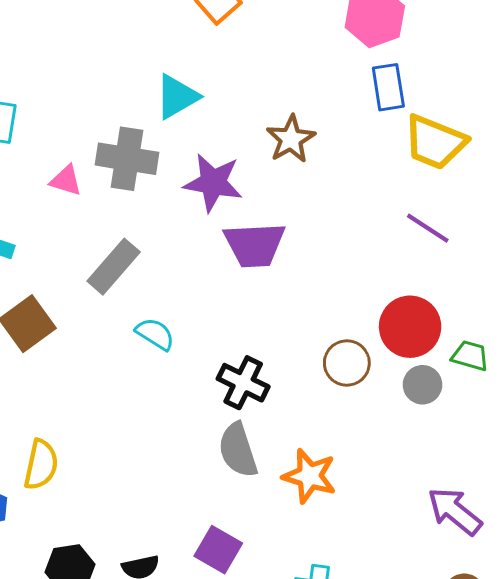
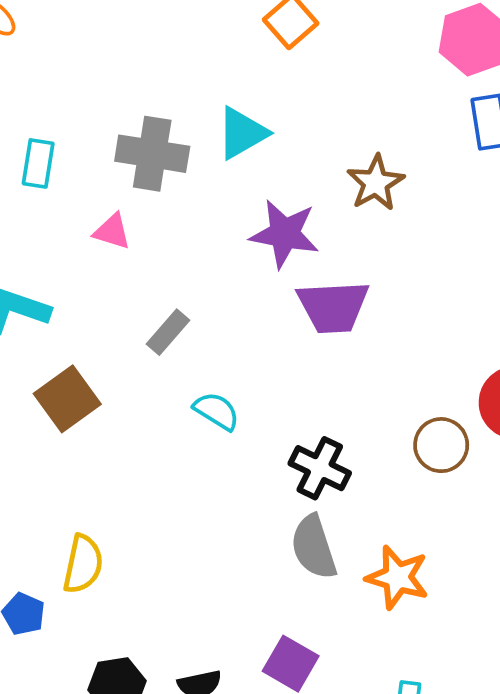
gray cross: (127, 159) -> (152, 154), moved
gray rectangle: (114, 267) -> (168, 332), size x0.7

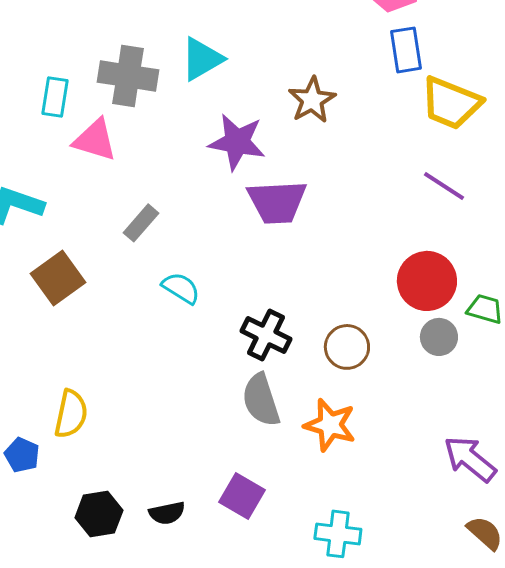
cyan rectangle: (38, 163) -> (55, 97), moved
pink triangle: (112, 231) -> (95, 140), size x1.4
brown circle: (441, 445) -> (347, 347), moved

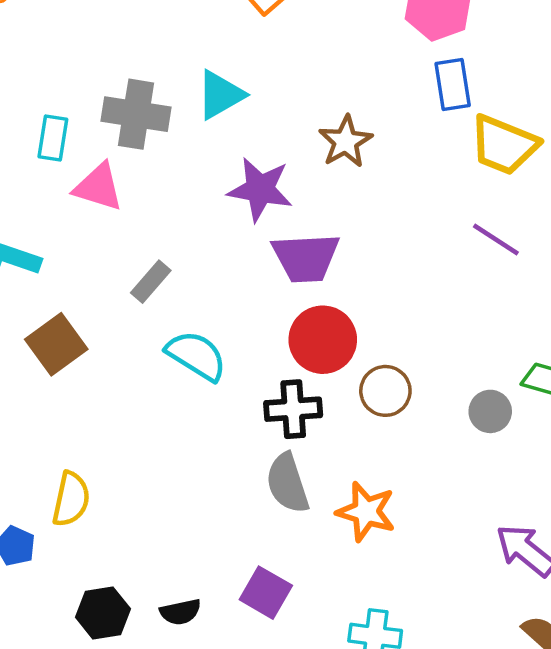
red circle: (427, 281) -> (323, 340), moved
cyan semicircle: (181, 288) -> (196, 356), size x1.4
black cross: (266, 335) -> (293, 409), turned -30
brown circle: (347, 347) -> (385, 391), moved

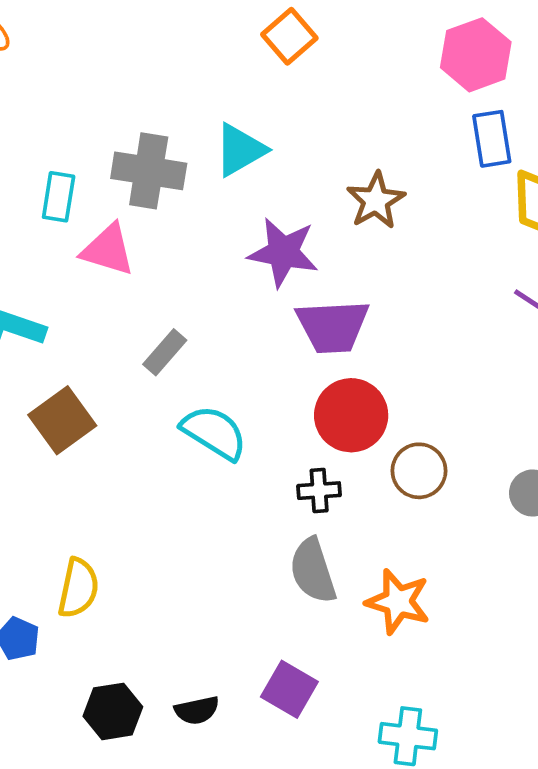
black cross: (293, 409) -> (319, 491), size x0.7

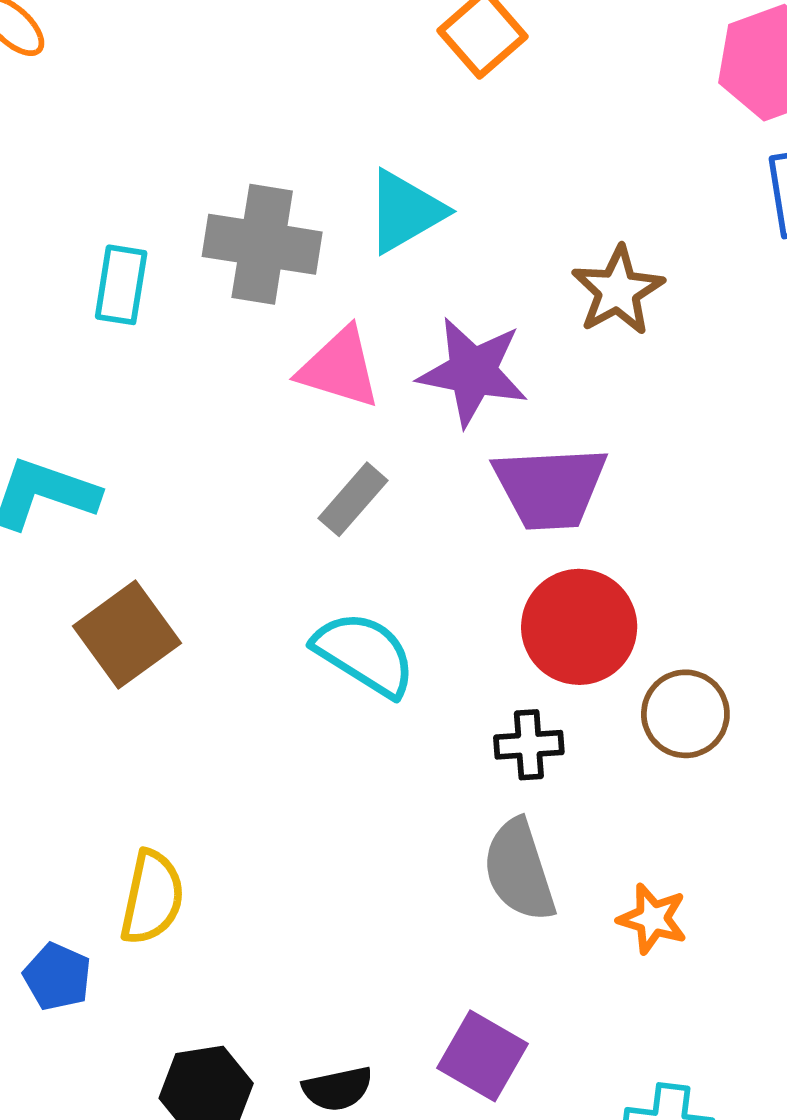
pink triangle: (108, 250) -> (339, 368), moved
gray rectangle: (165, 352) -> (353, 499), moved
orange star: (398, 602) -> (653, 919), size x0.7

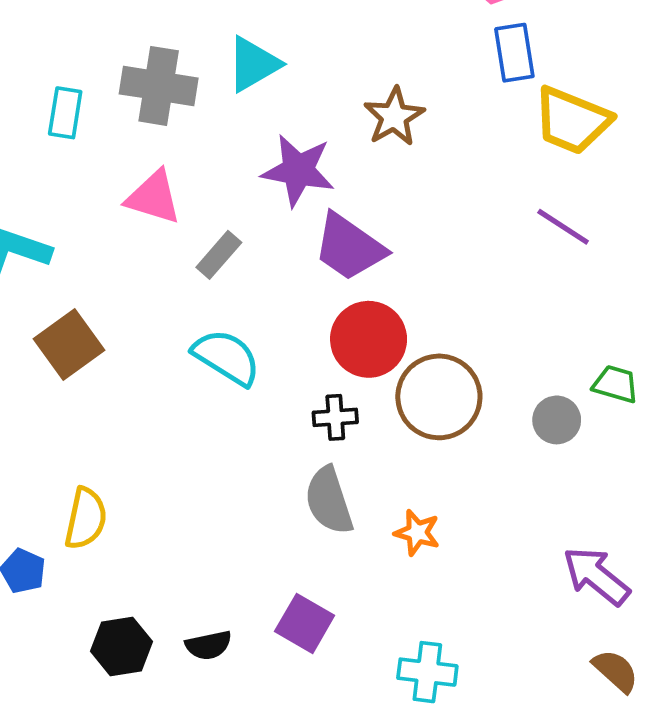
pink triangle: (339, 368) -> (154, 197), moved
purple trapezoid: (550, 488) -> (349, 247), turned 38
brown circle: (685, 714) -> (439, 397), size x1.5

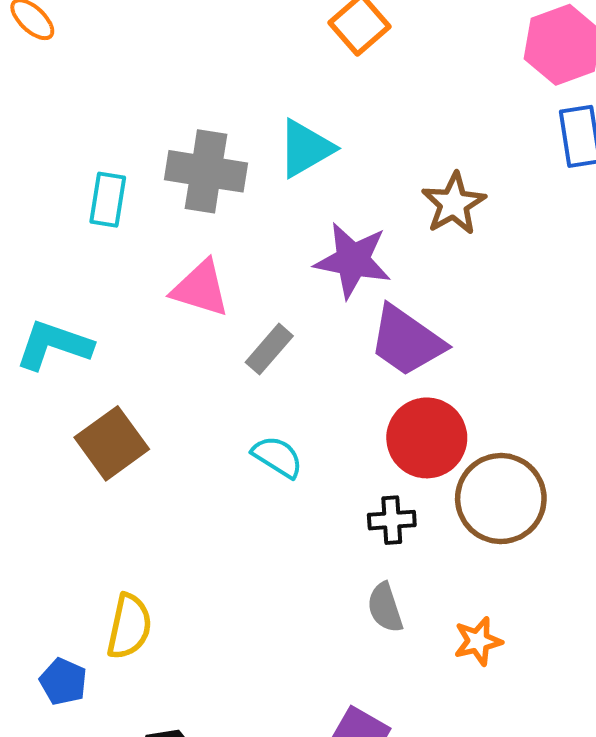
cyan semicircle: (226, 357) -> (277, 457), size x0.7
gray semicircle: (329, 501) -> (385, 608), size x0.7
orange star: (417, 533) -> (478, 641), turned -30

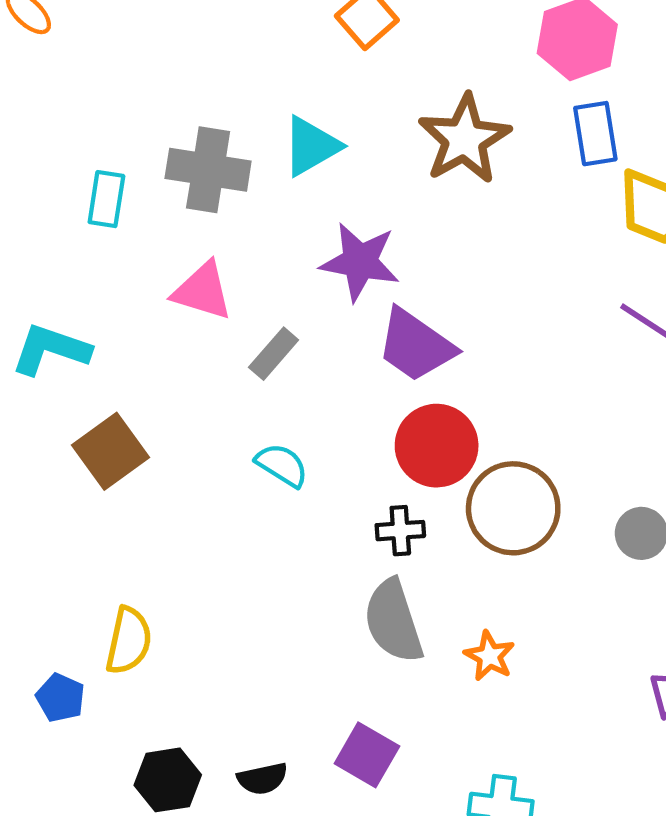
brown star: (454, 204) -> (464, 139), moved, size x1.4
gray semicircle: (385, 608) -> (393, 621), size x1.6
orange star: (478, 641) -> (489, 656), turned -30

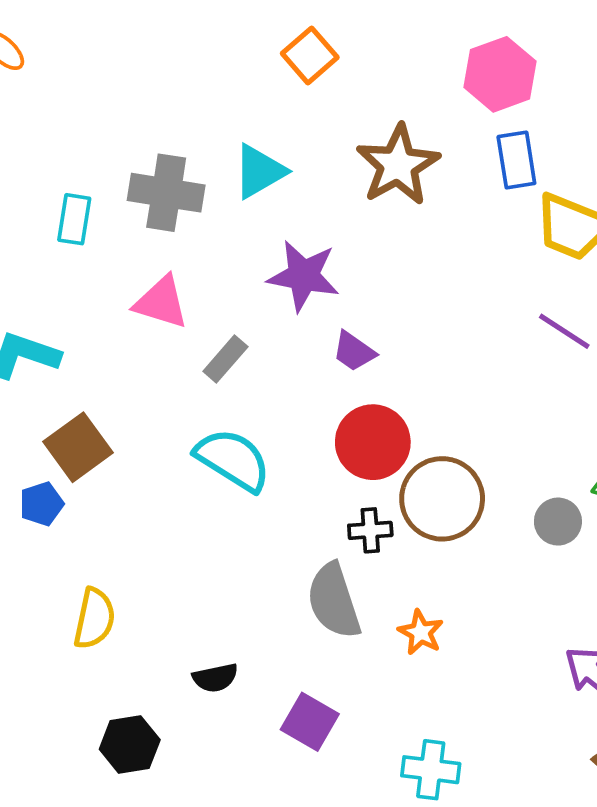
purple trapezoid: (416, 345) -> (354, 351), size x0.6
cyan semicircle: (282, 465) -> (233, 460), size x1.6
black cross: (400, 531) -> (370, 530), moved
blue pentagon: (60, 698) -> (41, 504), moved, turned 30
black semicircle: (262, 779) -> (215, 678), moved

